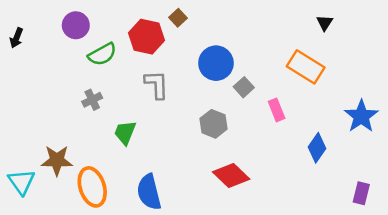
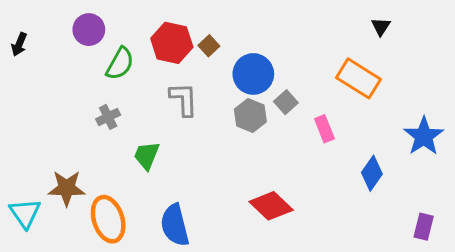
brown square: (178, 18) -> (209, 46), moved
green semicircle: (102, 54) -> (120, 64), turned -32
gray hexagon: (213, 124) -> (250, 115), moved

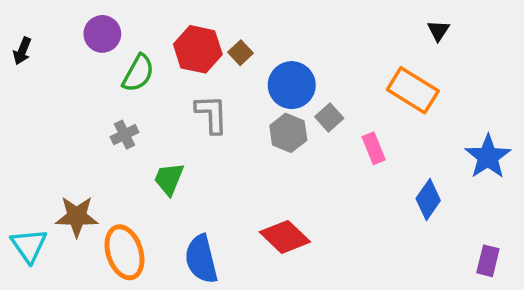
red diamond: (271, 206) -> (285, 237), moved

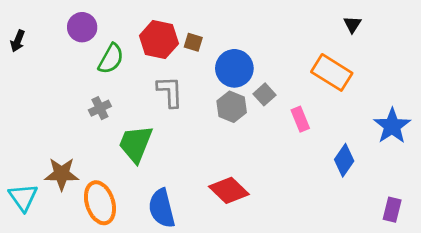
brown square: (241, 53) -> (193, 42), turned -30
green trapezoid: (169, 179) -> (136, 144), size x1.4

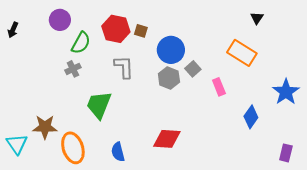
gray cross: (100, 108) -> (73, 69), moved
red diamond: (229, 190) -> (167, 139), turned -40
blue semicircle: (162, 208) -> (118, 152), size x0.7

